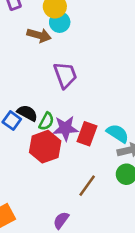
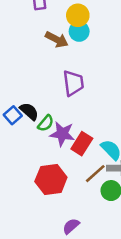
red hexagon: (45, 147) -> (51, 179), moved
brown line: (87, 186) -> (95, 174), moved
purple semicircle: (61, 220) -> (71, 226), moved

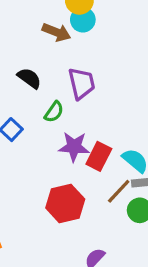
black semicircle: (29, 111) -> (29, 78), moved
green semicircle: (46, 123) -> (54, 112), moved

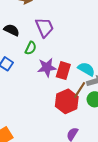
red hexagon: (65, 204) -> (67, 101), moved

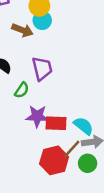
red rectangle: (63, 71) -> (56, 123), turned 66

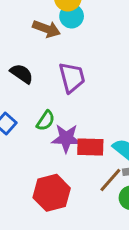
green semicircle: (22, 90) -> (46, 121), moved
red hexagon: (54, 160) -> (52, 193), moved

